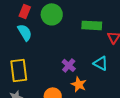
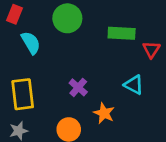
red rectangle: (25, 11) -> (15, 14), moved
purple cross: (69, 65) -> (78, 87), moved

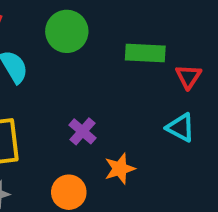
cyan triangle: (134, 85) -> (181, 127), moved
orange star: (104, 113) -> (120, 169), turned 30

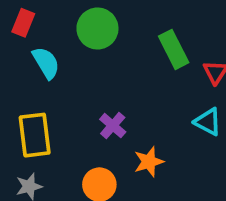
green rectangle: (145, 53) -> (174, 49), turned 60

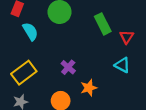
yellow rectangle: (35, 135) -> (24, 73), turned 60

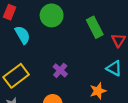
orange star: (89, 88) -> (98, 91), moved

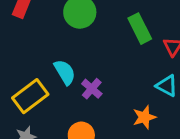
cyan semicircle: (22, 35) -> (65, 72), moved

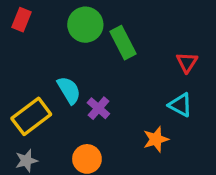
green rectangle: (140, 29) -> (123, 43), moved

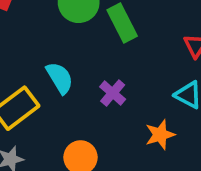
purple cross: (98, 108) -> (113, 93), moved

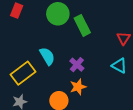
orange star: (160, 135) -> (78, 87), moved

